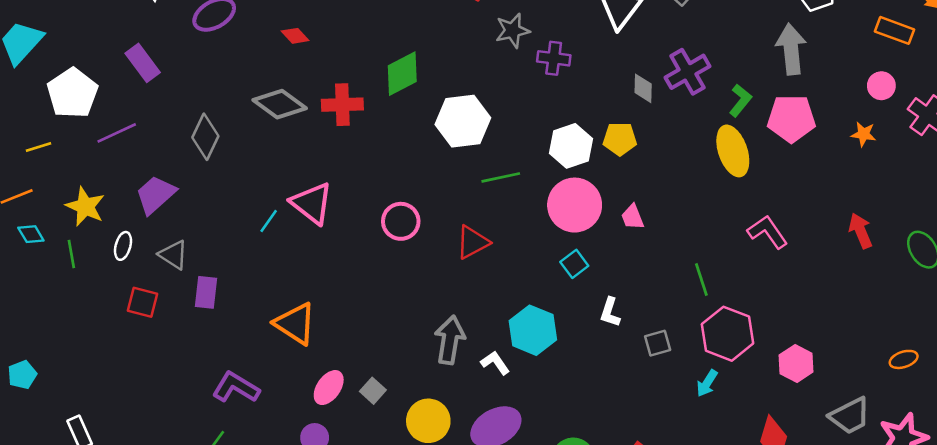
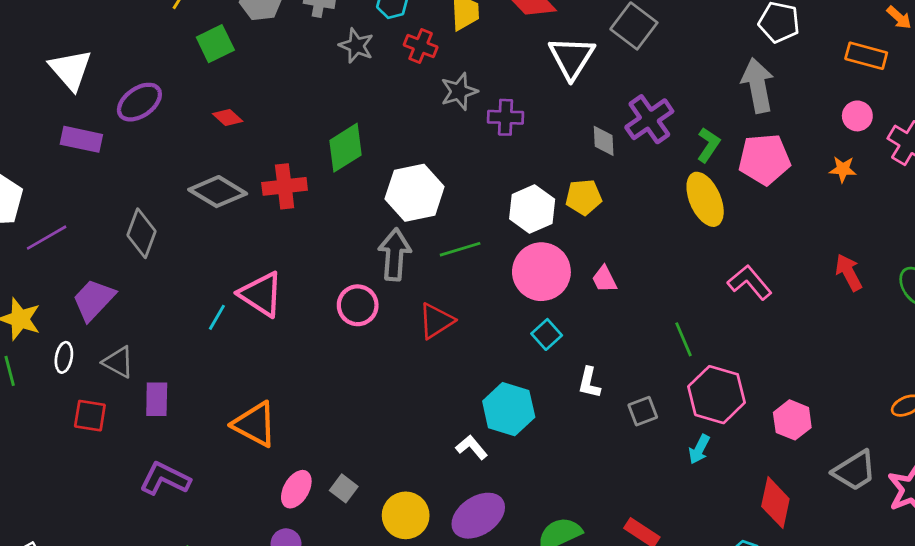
purple rectangle: (143, 63) -> (81, 139), moved, turned -36
gray arrow: (450, 340) -> (395, 254), moved
purple L-shape: (236, 387) -> (165, 479), moved

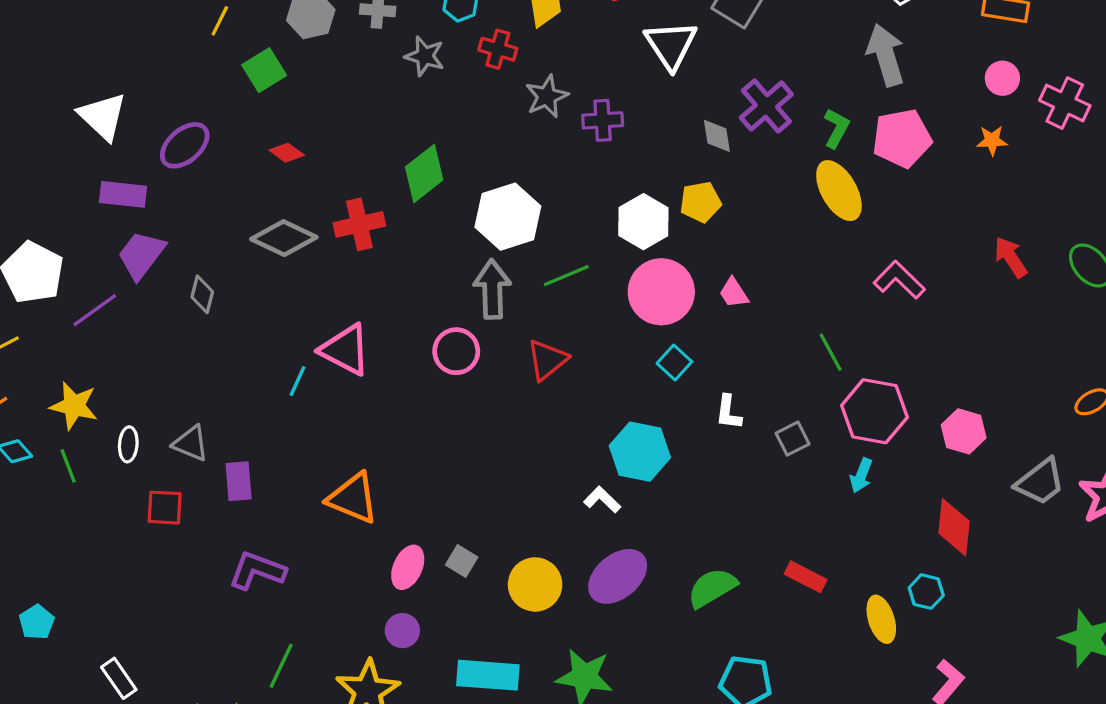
gray diamond: (142, 233) -> (202, 294), size x0.7
purple trapezoid: (94, 300) -> (141, 255), moved

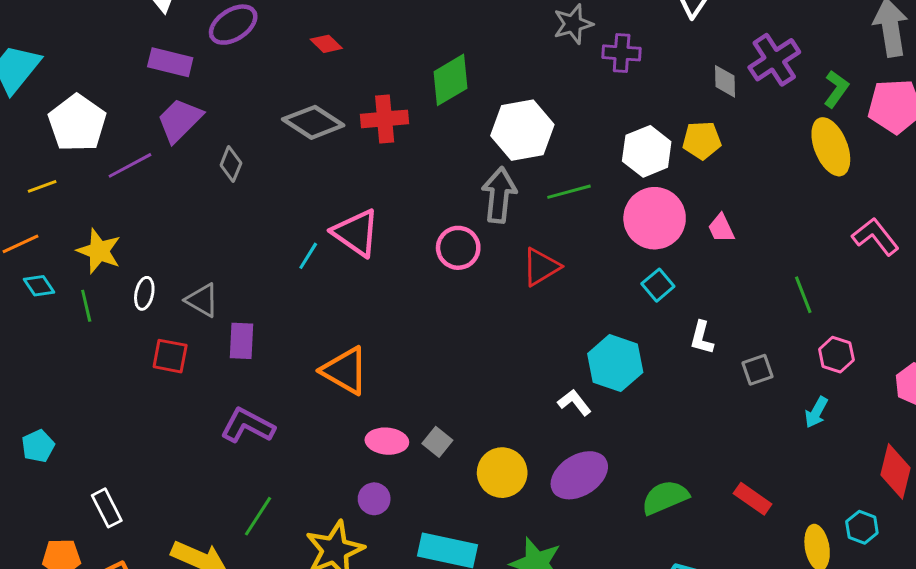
pink hexagon: (875, 411) -> (836, 355), size x0.6
pink ellipse: (408, 567) -> (387, 441), turned 63

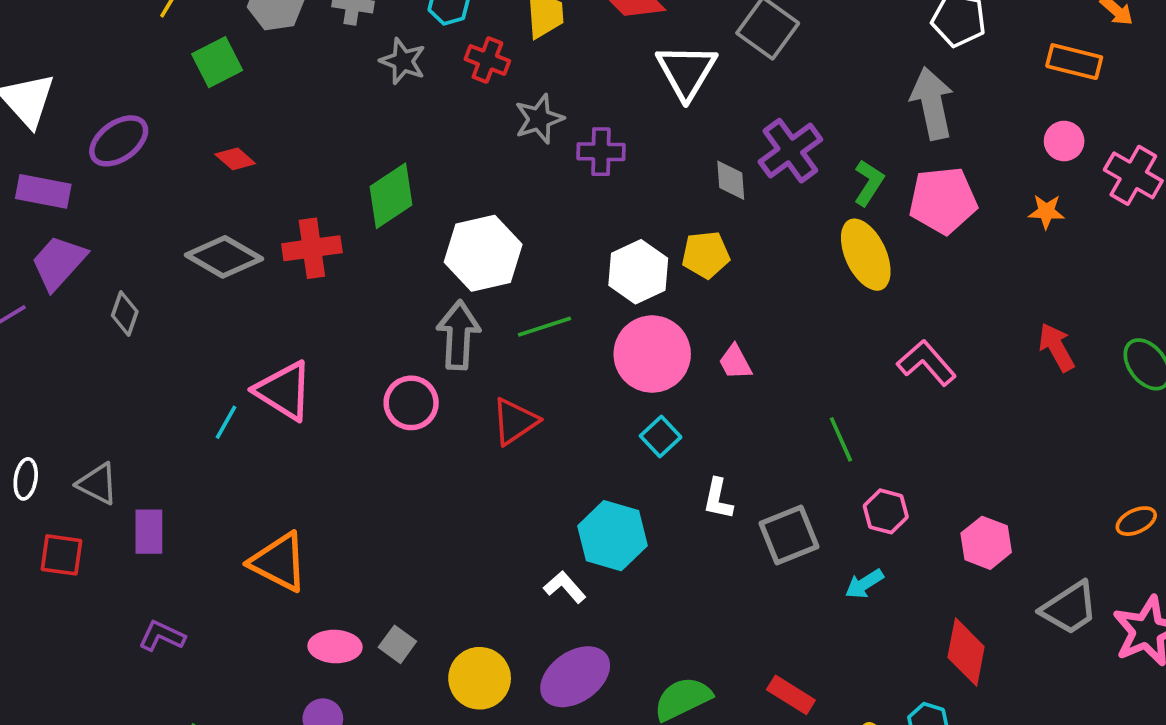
gray square: (758, 370) -> (789, 535), size x1.5
cyan arrow: (816, 412) -> (864, 584), turned 32
purple L-shape: (248, 426) -> (162, 636), size x0.7

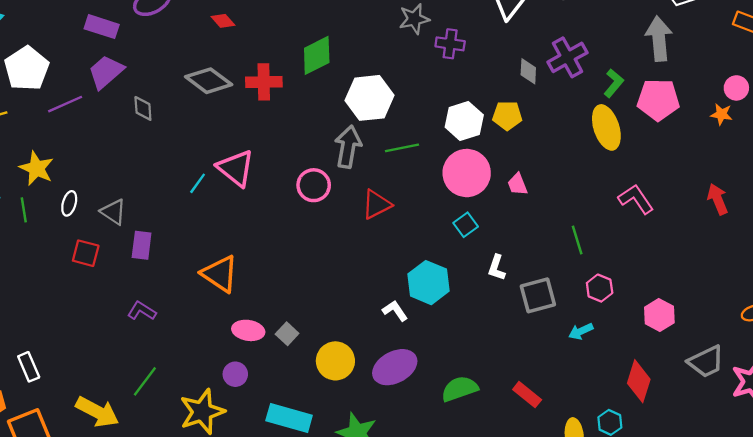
pink circle: (1064, 141) -> (736, 88), moved
gray diamond: (125, 314) -> (143, 108), turned -30

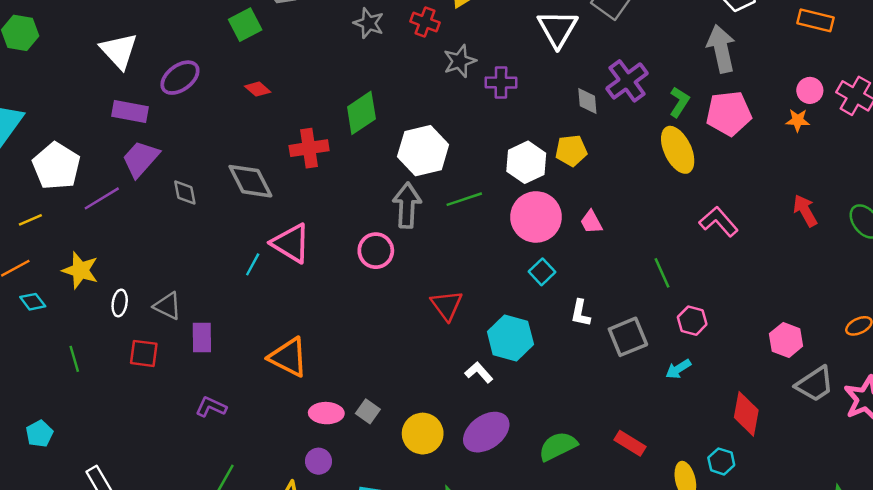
gray diamond: (209, 81) -> (250, 181), moved, turned 33
red triangle: (376, 204) -> (447, 305), moved, turned -32
green line: (24, 210) -> (74, 359), moved
pink hexagon: (659, 315) -> (786, 340), moved

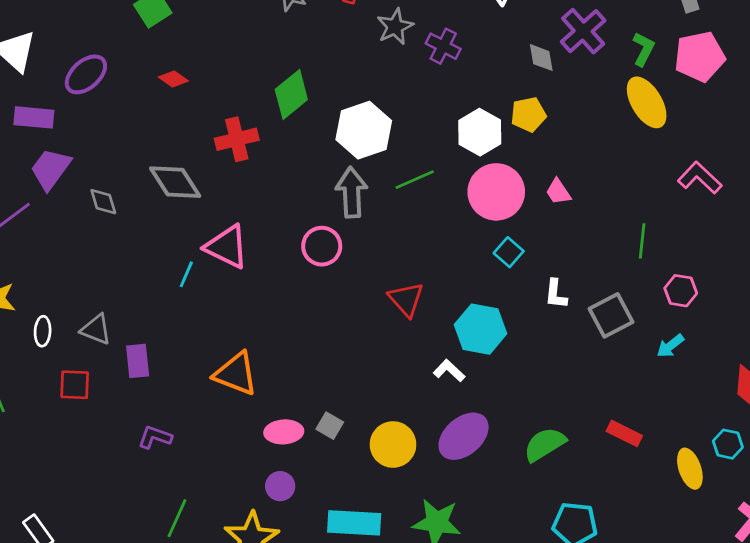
purple cross: (501, 83) -> (443, 46), turned 32
green line: (662, 273) -> (642, 241), turned 36

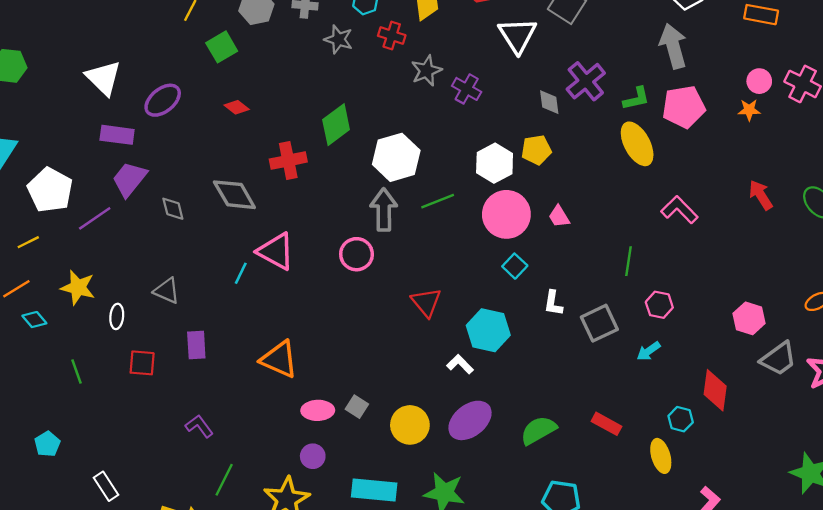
green L-shape: (643, 49) -> (636, 99), turned 48
gray triangle: (96, 329) -> (167, 291), moved
purple L-shape: (155, 437) -> (199, 426), moved, turned 32
cyan hexagon: (728, 444) -> (681, 419), moved

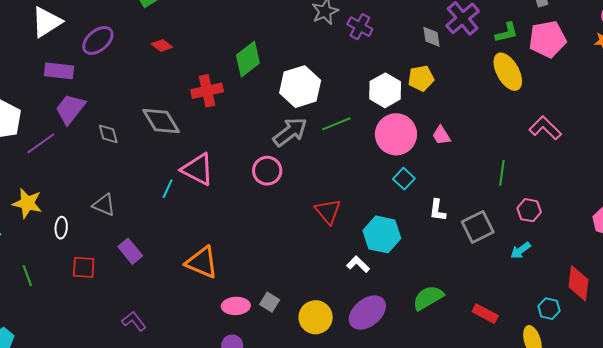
white triangle: (104, 78) -> (47, 22), turned 44
gray arrow: (384, 210) -> (290, 132), turned 54
purple rectangle: (196, 345) -> (130, 251), turned -35
green semicircle: (538, 430) -> (428, 298), moved

